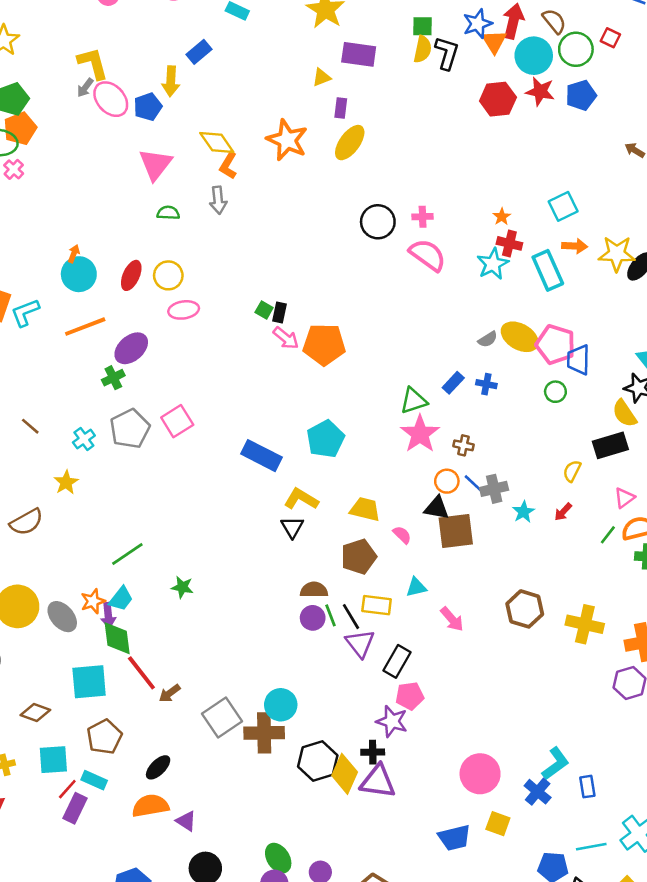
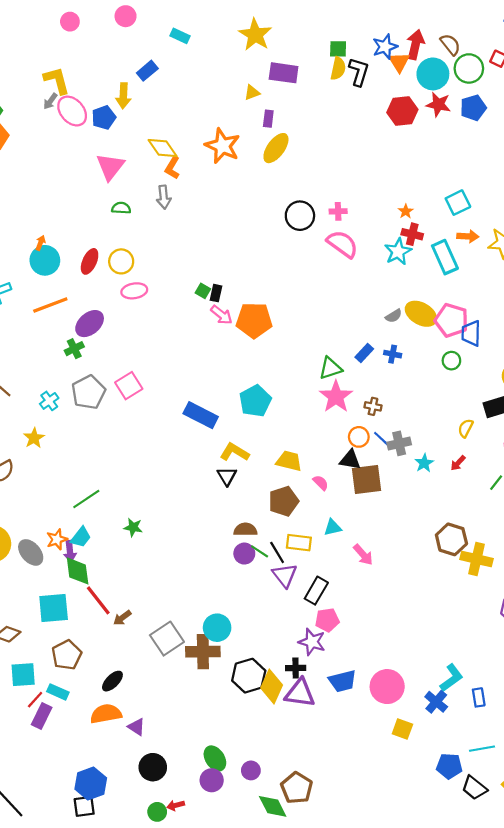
brown hexagon: (525, 609) -> (451, 539), moved
green line: (331, 615) -> (260, 551), turned -36
blue trapezoid: (455, 838) -> (342, 681), moved

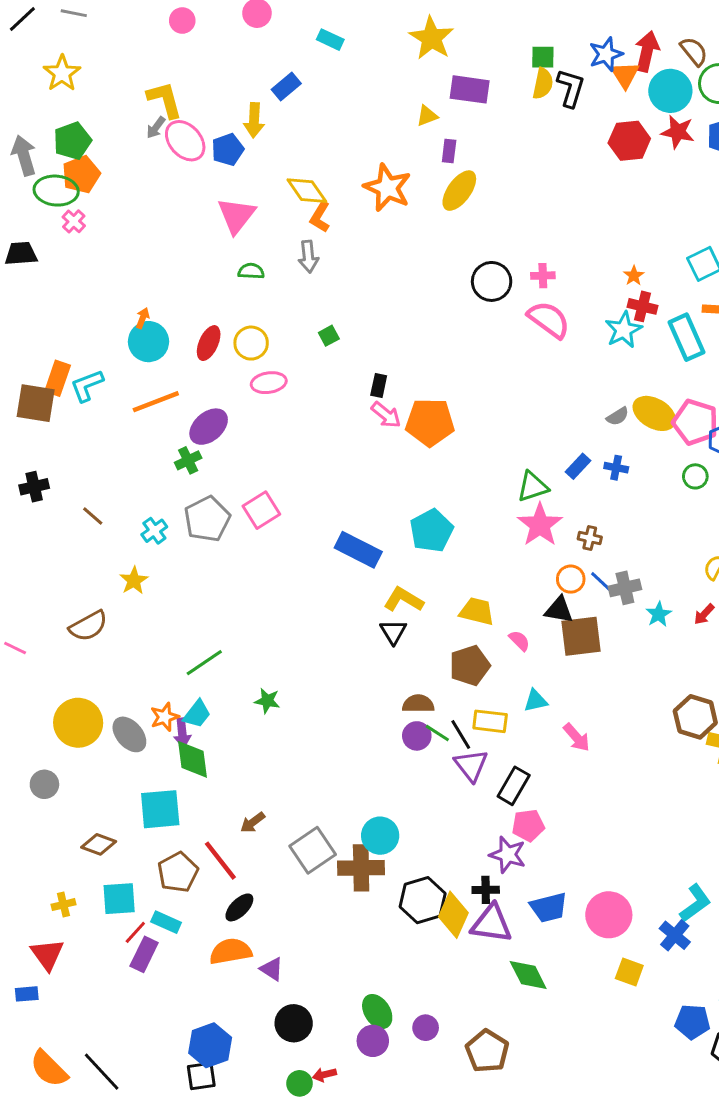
green square: (203, 291) -> (329, 336), moved, turned 32
red line: (98, 600) -> (220, 861), moved
green diamond: (273, 806) -> (528, 975), moved

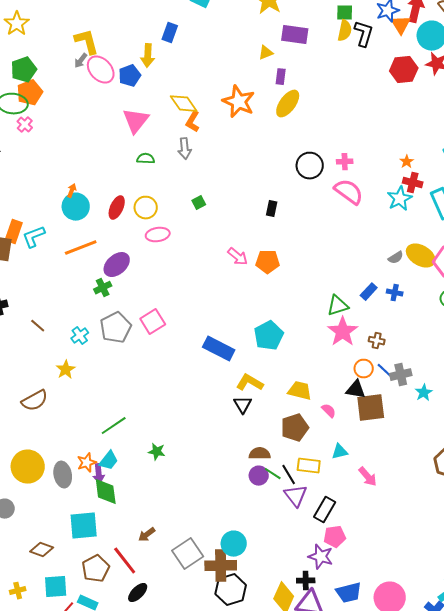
blue rectangle: (286, 86) -> (170, 33), turned -30
black rectangle: (379, 386) -> (272, 209), moved
orange pentagon: (430, 422) -> (268, 262), size x0.7
gray ellipse: (129, 734) -> (63, 475), turned 30
black hexagon: (423, 900) -> (231, 590), moved

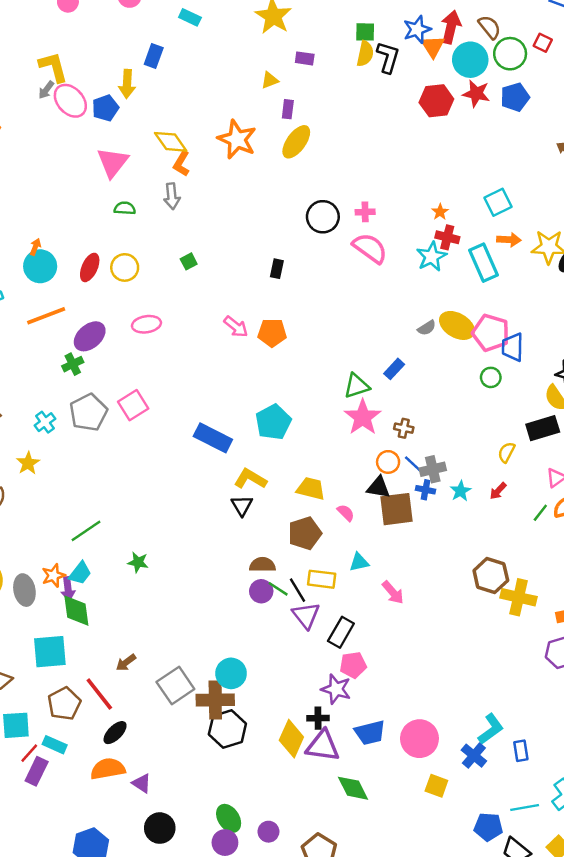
purple rectangle: (295, 35) -> (305, 58), size x0.6
pink ellipse: (158, 235) -> (146, 324), moved
blue cross: (395, 293) -> (426, 490), moved

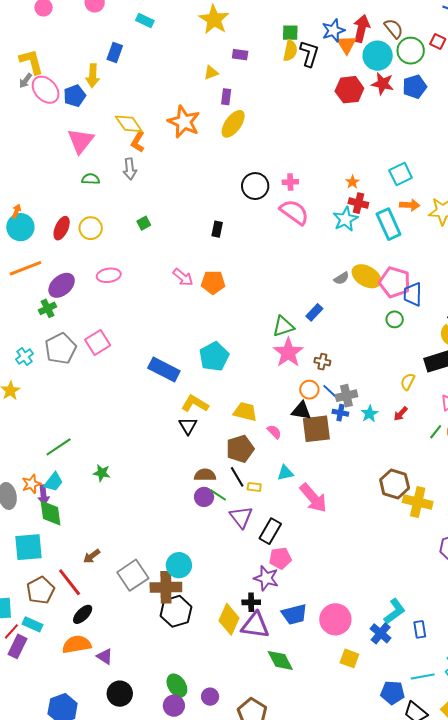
yellow rectangle: (322, 579) -> (254, 487), size x0.6
black line: (297, 590) -> (237, 477), moved
pink arrow: (393, 592) -> (313, 498), size x1.5

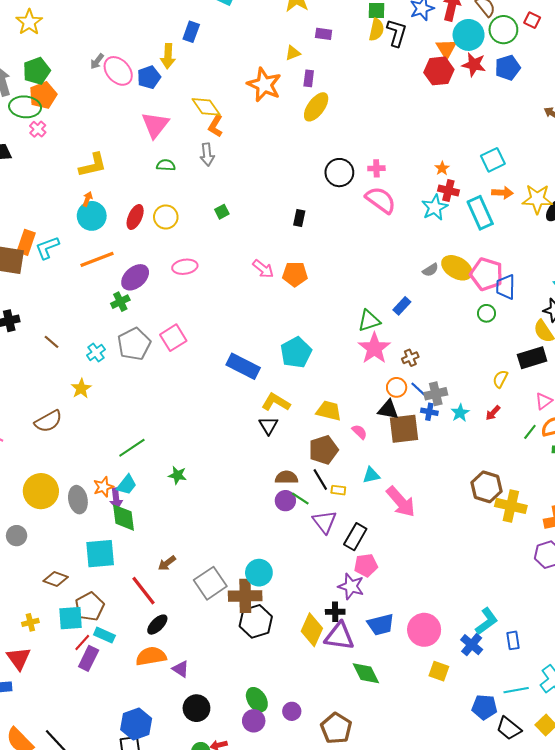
orange triangle: (346, 45) -> (446, 49), moved
yellow L-shape: (31, 62) -> (93, 165), moved, turned 92
orange star: (184, 122) -> (264, 85), moved
brown cross: (322, 362) -> (410, 358), turned -35
brown pentagon: (41, 590) -> (90, 607), moved

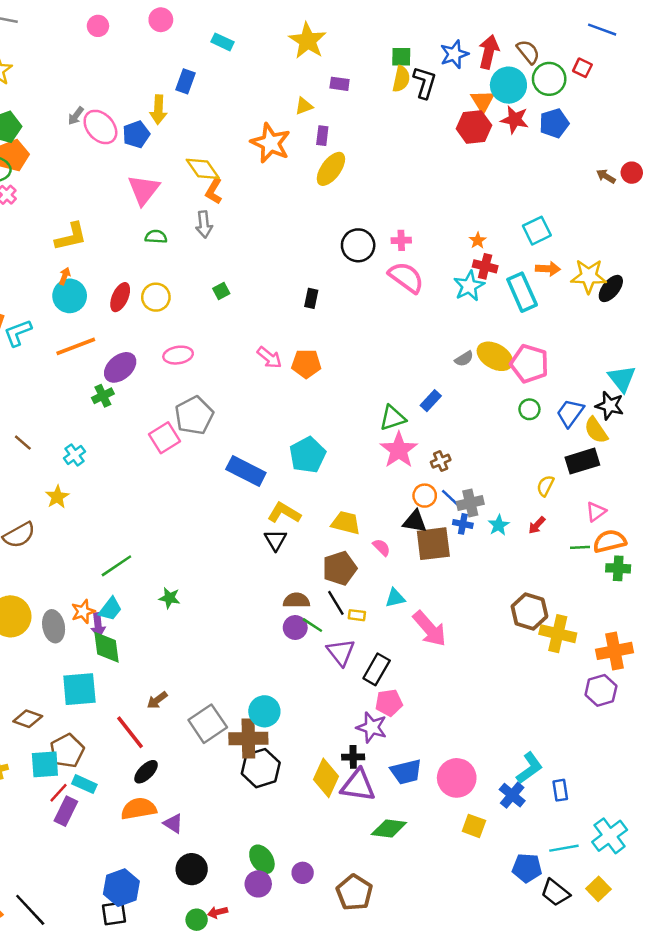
blue trapezoid: (506, 287) -> (570, 413), moved, turned 35
gray pentagon: (134, 344) -> (194, 415), moved
green line: (530, 432) -> (580, 547), turned 49
green diamond: (366, 673) -> (389, 828), turned -56

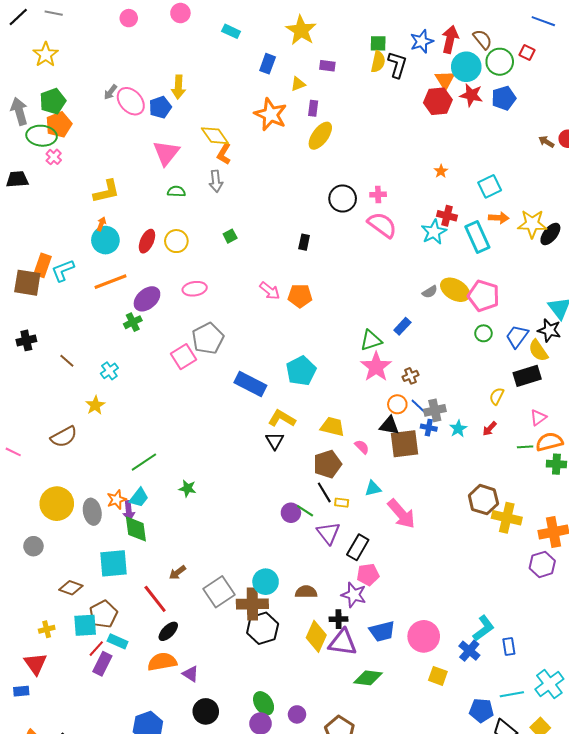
blue rectangle: (185, 81) -> (268, 64), moved
orange star: (478, 240) -> (441, 171), moved
brown semicircle: (296, 600) -> (306, 592), moved

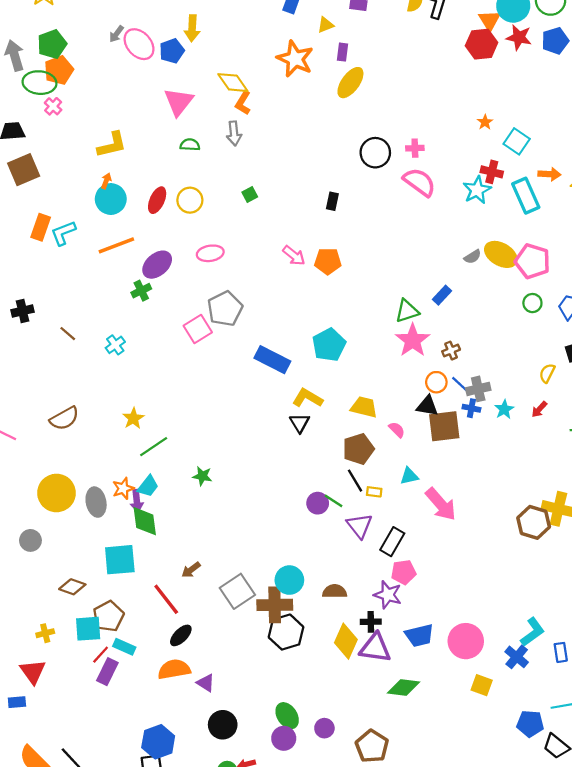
cyan square: (490, 186) -> (517, 141), moved, turned -30
brown square: (27, 283) -> (24, 170), moved, turned -32
yellow star: (95, 405) -> (133, 418), moved
brown hexagon: (483, 500) -> (534, 522), moved

